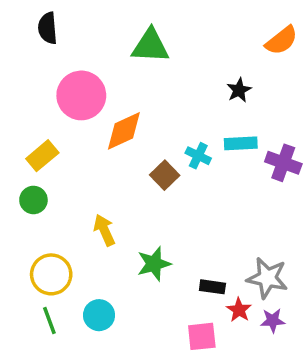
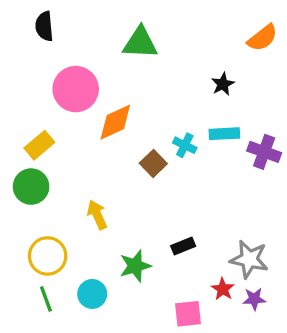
green circle: (33, 200) -> (31, 187), size x1.4
green star: (154, 264) -> (135, 266), moved
black rectangle: (212, 287) -> (183, 246), moved, turned -30

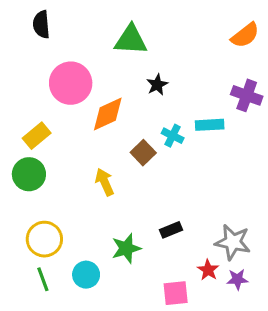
black star: (223, 84) -> (157, 85), moved
purple cross: (264, 152) -> (247, 95), moved
yellow arrow: (97, 215) -> (105, 182), moved

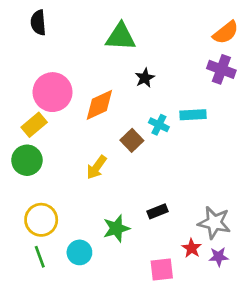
pink circle: (71, 83) -> (53, 92), moved
purple cross: (247, 95) -> (221, 69), moved
yellow arrow: (105, 182) -> (96, 167), turned -120

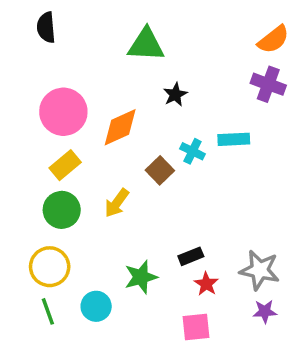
yellow rectangle: (34, 125) -> (65, 165), moved
green circle: (27, 160) -> (62, 210), moved
red star: (192, 248) -> (206, 284), moved

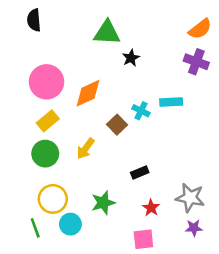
black star: (175, 95) -> (131, 58), moved
black rectangle: (191, 256) -> (140, 172), moved
yellow circle: (50, 267) -> (53, 199), moved

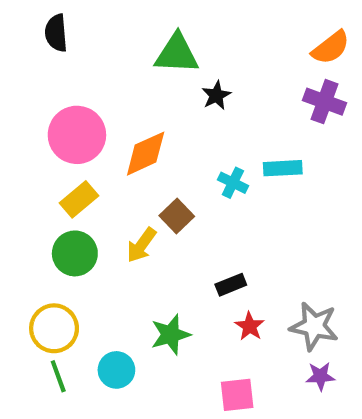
brown square: (117, 125) -> (177, 216), moved
yellow circle: (53, 199) -> (54, 328), moved
red star: (151, 208) -> (250, 326), moved

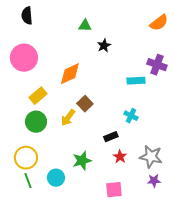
green triangle: (177, 54) -> (85, 26), size x0.6
purple cross: (324, 102) -> (157, 65), moved
pink circle: (77, 135) -> (24, 58), moved
cyan cross: (233, 183) -> (131, 116), moved

